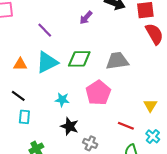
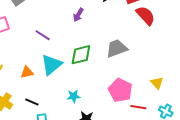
pink pentagon: (98, 93) -> (120, 90), moved

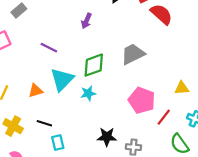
yellow triangle: (157, 83) -> (182, 88), turned -48
cyan star: (74, 96) -> (88, 93), moved
red line: (138, 107) -> (164, 117), turned -56

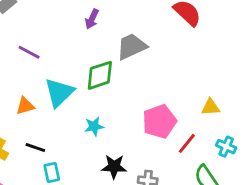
purple line: (49, 48) -> (29, 52), moved
gray trapezoid: (133, 54) -> (132, 46), moved
cyan star: (88, 93) -> (94, 126), moved
pink pentagon: (142, 100) -> (159, 121), turned 30

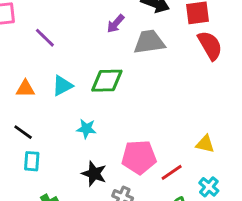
gray trapezoid: (132, 46) -> (149, 42), moved
cyan triangle: (59, 93) -> (62, 86), size x0.7
pink pentagon: (159, 121) -> (139, 157), moved

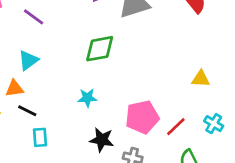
cyan triangle: (62, 86) -> (28, 60), moved
orange triangle: (25, 89) -> (14, 88), moved
yellow triangle: (205, 144) -> (201, 79), moved
cyan cross: (209, 187) -> (214, 124), moved

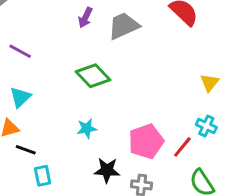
green diamond: (100, 49) -> (93, 76), turned 64
yellow triangle: (201, 79) -> (209, 83), moved, turned -48
cyan cross: (214, 124) -> (206, 126), moved

